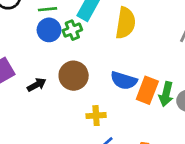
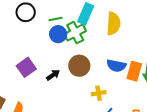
green cross: (72, 30) -> (75, 33), size x1.5

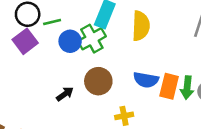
green line: (56, 19) -> (52, 22), moved
purple square: (26, 67) -> (25, 41), moved

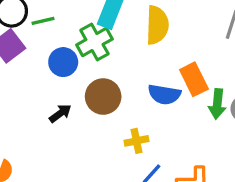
blue circle: (70, 41) -> (63, 62), moved
orange rectangle: (169, 86) -> (194, 79), moved, turned -40

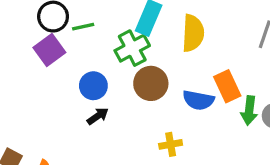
blue circle: (63, 62) -> (93, 86), moved
brown circle: (103, 97) -> (151, 83), moved

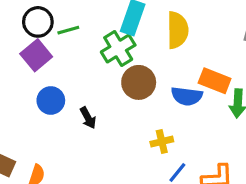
blue circle: (93, 86) -> (51, 100), moved
orange rectangle: (227, 86) -> (215, 81), turned -40
black arrow: (98, 116) -> (88, 118), turned 100

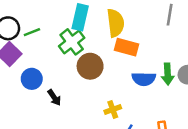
orange rectangle: (215, 81) -> (127, 47), moved
blue semicircle: (187, 96) -> (144, 79), moved
blue circle: (51, 100) -> (32, 79), moved

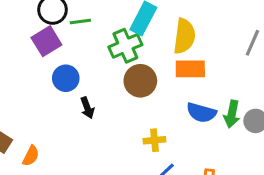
orange rectangle: (127, 47) -> (190, 69), turned -30

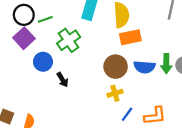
green cross: (125, 46) -> (69, 40), moved
brown circle: (140, 81) -> (116, 67), moved

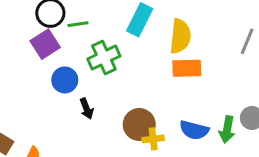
green arrow: (166, 64) -> (227, 130), moved
brown circle: (116, 67) -> (139, 124), moved
blue semicircle: (144, 67) -> (194, 130), moved

